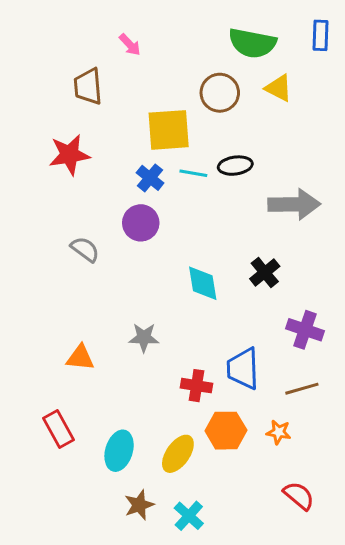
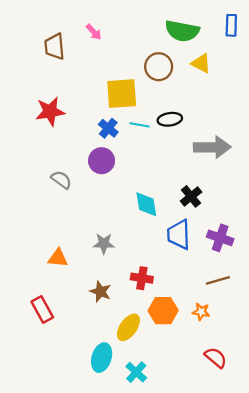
brown trapezoid: (88, 87) -> (55, 47), moved
blue trapezoid: (243, 369) -> (179, 235), moved
cyan ellipse: (119, 451) -> (102, 358), moved
brown star: (139, 505) -> (100, 292), moved, turned -30

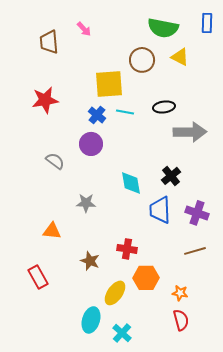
black ellipse: (170, 119) -> (164, 107), moved
gray star: (104, 243) -> (86, 203), moved
orange star: (201, 312) -> (180, 293), moved
red semicircle: (216, 358) -> (181, 320), moved, turned 35

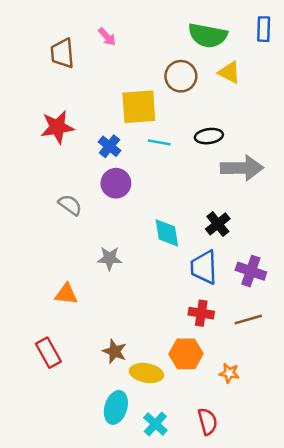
blue cross: (97, 115) -> (110, 146), moved
red cross: (127, 249) -> (201, 313), moved
brown star: (90, 261) -> (115, 351), moved
yellow ellipse: (115, 293) -> (146, 373), turned 65
red semicircle: (181, 320) -> (208, 421), moved

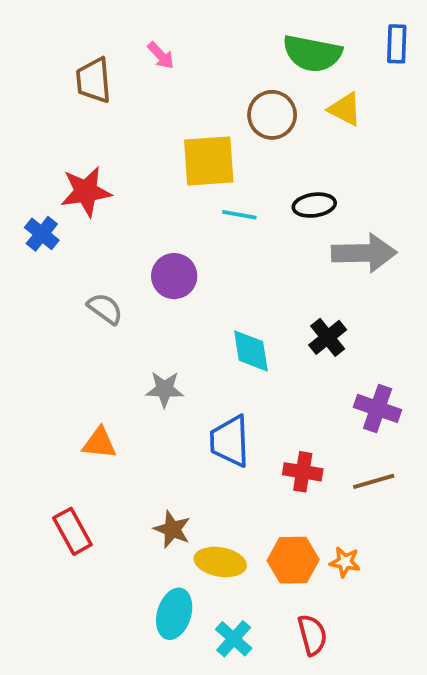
blue cross: (110, 146) -> (42, 234), moved
blue trapezoid: (204, 267) -> (230, 441), moved
orange hexagon: (186, 354) -> (293, 560), moved

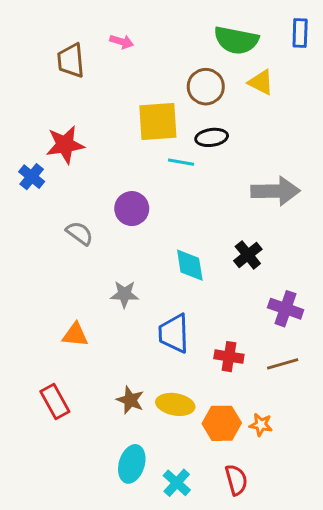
pink arrow: (161, 55) -> (122, 42), turned -30
black ellipse: (314, 205) -> (212, 137), moved
yellow ellipse: (220, 562) -> (175, 404), moved

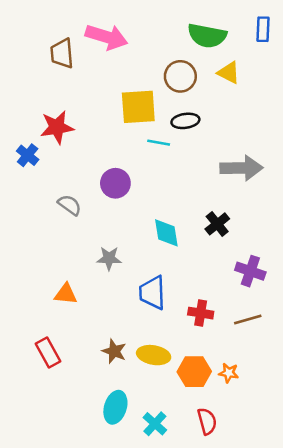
pink arrow: (122, 42) -> (107, 37), size x2.0

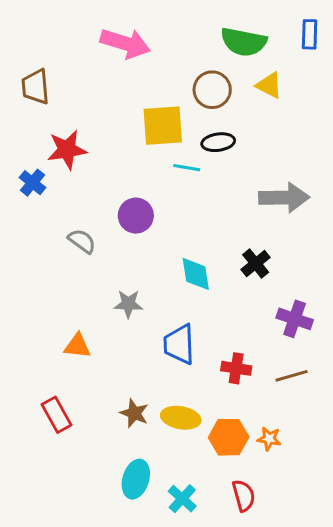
brown trapezoid: (62, 53) -> (35, 87), moved

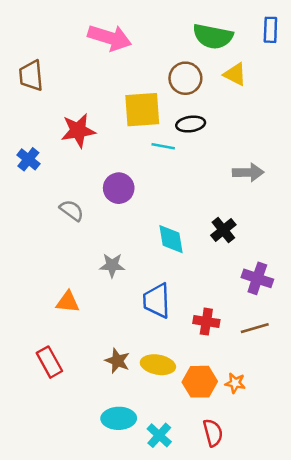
red star: (67, 150) -> (78, 131), moved
gray arrow: (284, 198) -> (248, 172), size x0.7
cyan ellipse: (136, 479) -> (119, 418), turned 72

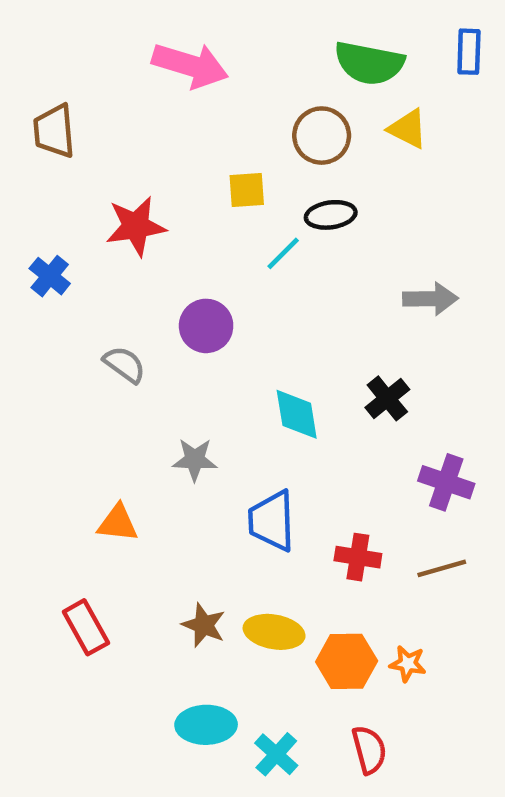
yellow square: (142, 110) -> (247, 190), size x0.6
cyan line: (163, 146) -> (283, 253), turned -55

